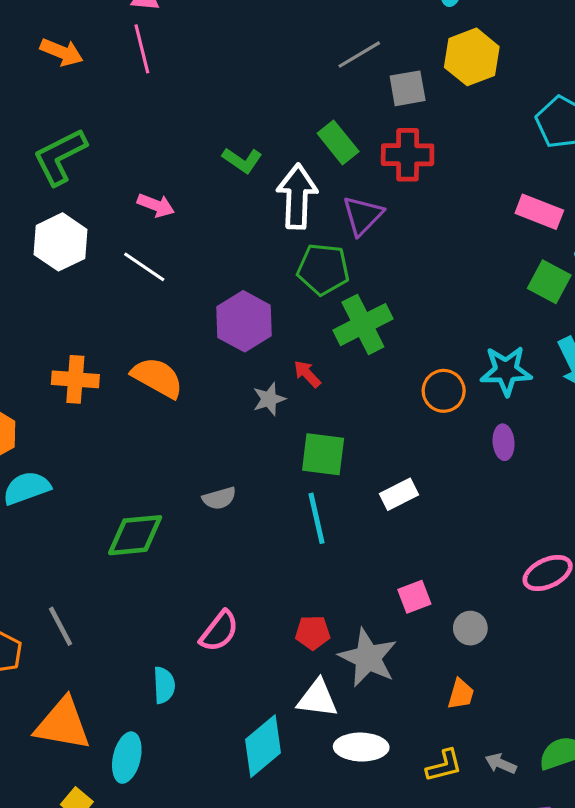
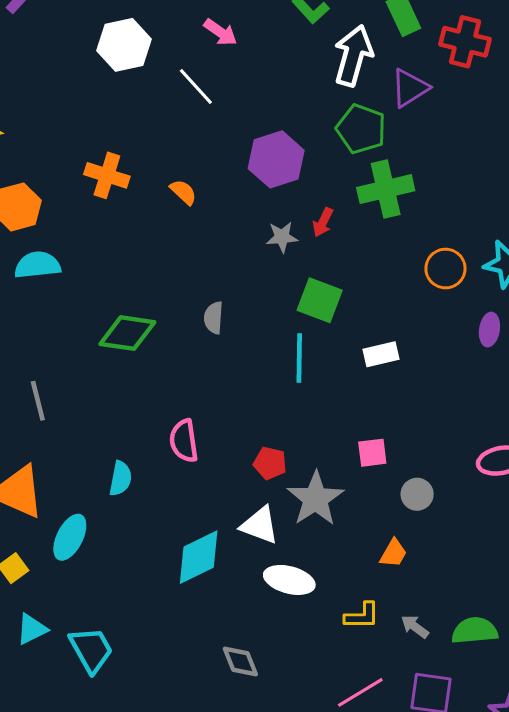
red arrow: (307, 374) -> (323, 222), turned -124
orange semicircle: (157, 378) -> (183, 192), size x0.6
gray semicircle: (219, 498) -> (214, 318), turned 96
pink semicircle: (219, 631) -> (184, 441), turned 120

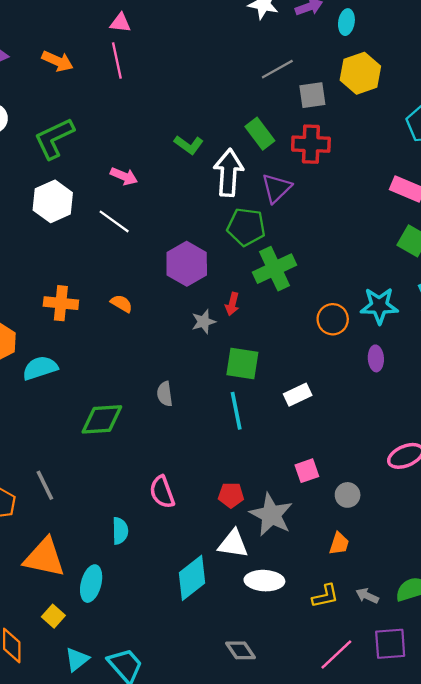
cyan semicircle: (37, 265) -> (40, 368), moved

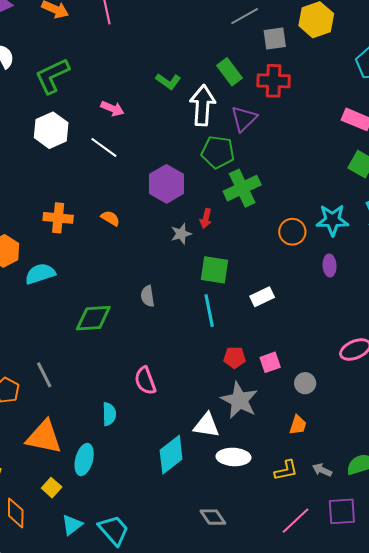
red pentagon: (231, 495) -> (234, 357), moved

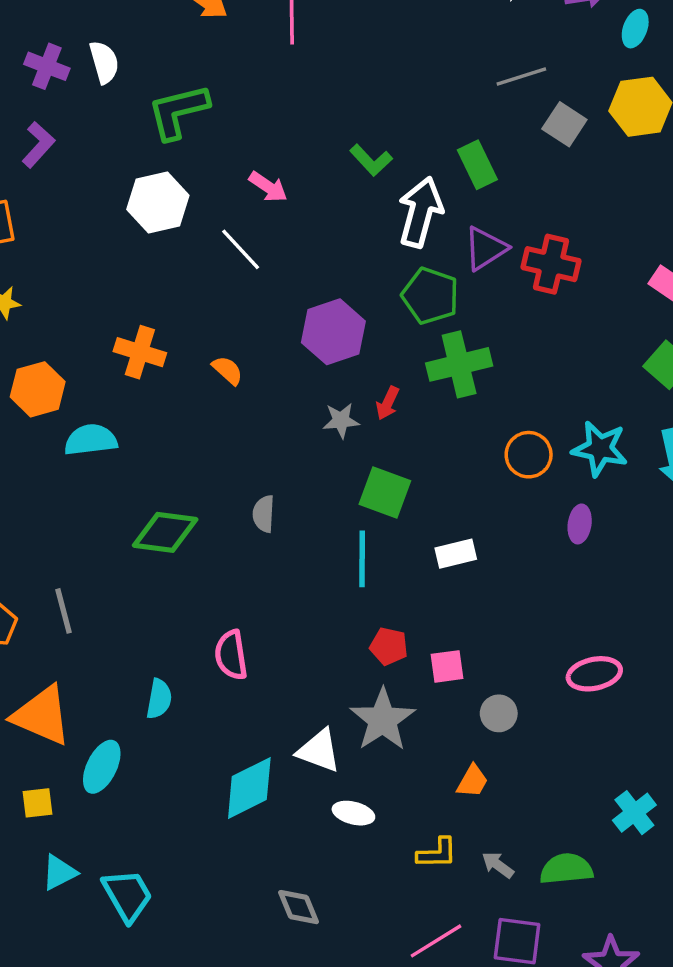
gray square: (275, 39) -> (564, 124), turned 30
red cross: (274, 81) -> (551, 264), moved
white ellipse: (233, 457) -> (353, 813), size x0.7
yellow square: (52, 488) -> (38, 803), turned 30

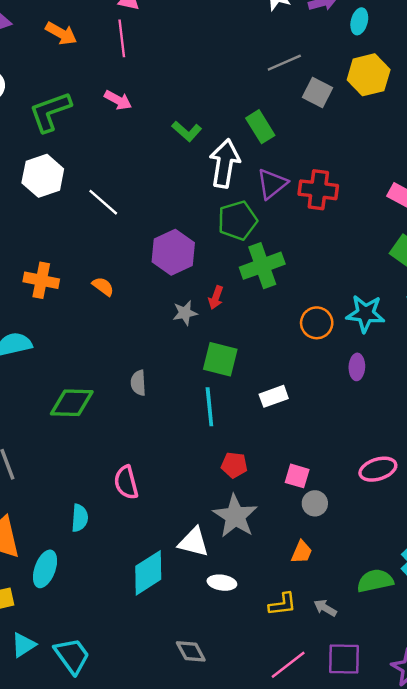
pink arrow: (268, 187) -> (118, 100), moved
green pentagon: (430, 296) -> (237, 220), turned -30
pink square: (447, 666) -> (297, 476), moved, turned 30
green semicircle: (566, 869) -> (375, 581), moved

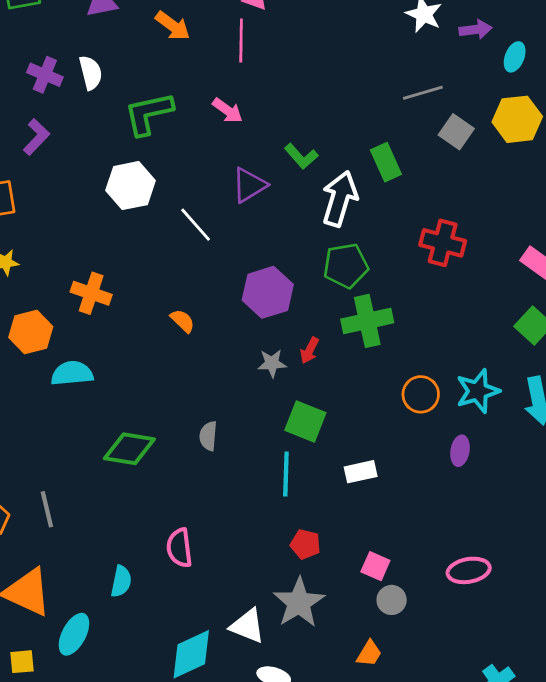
purple triangle: (272, 184) -> (249, 185), moved
orange cross: (41, 280) -> (91, 293), moved
cyan star: (365, 314) -> (478, 391), turned -30

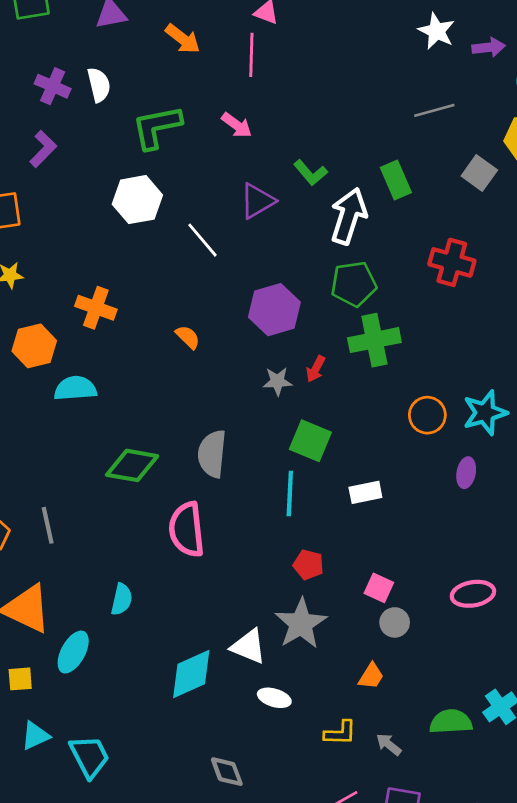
gray square: (456, 132) -> (479, 173), moved
gray semicircle: (208, 436) -> (212, 454), size x1.6
pink semicircle: (179, 548) -> (187, 530), moved, size x1.4

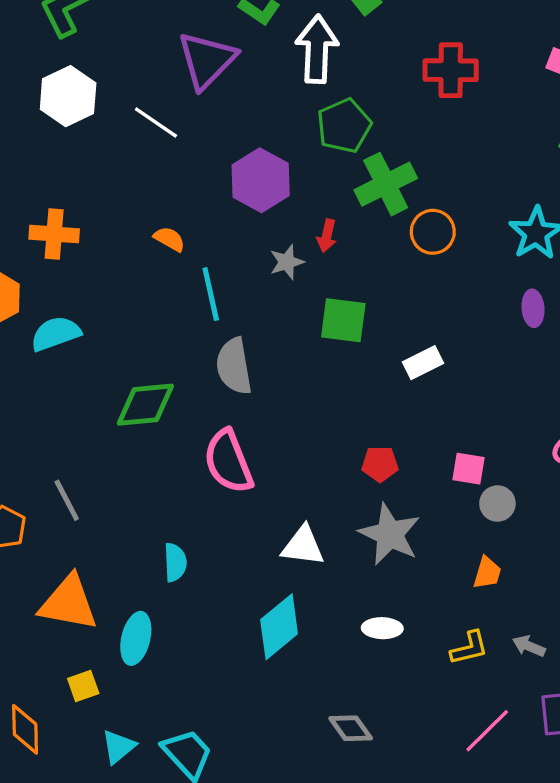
purple triangle: (257, 201) -> (207, 60), size x1.4
orange circle: (427, 415) -> (433, 232), moved
cyan line: (290, 493) -> (211, 294), moved
white triangle: (249, 646) -> (303, 546), moved

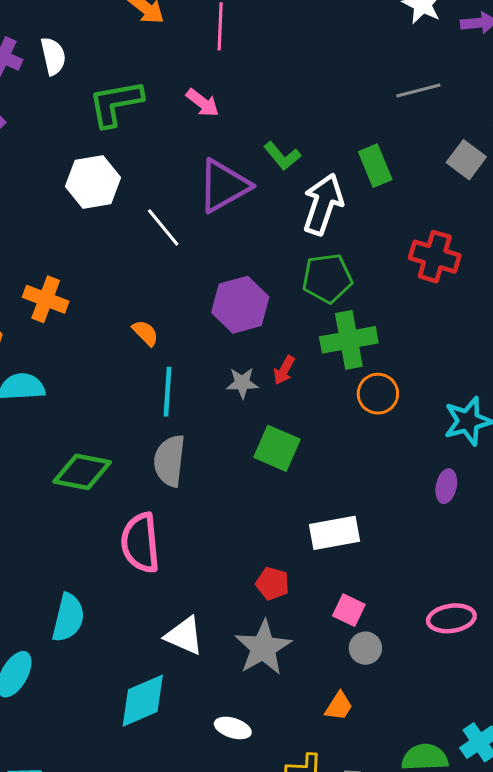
white rectangle: (423, 363) -> (334, 533), moved, size x1.4
cyan semicircle: (175, 562) -> (68, 618), size x1.4

